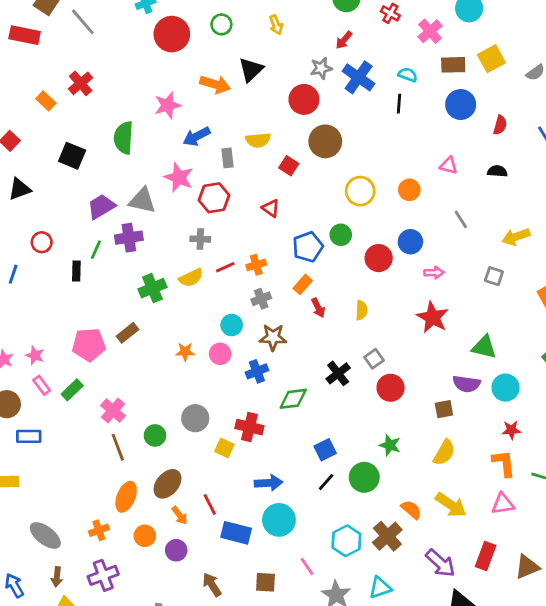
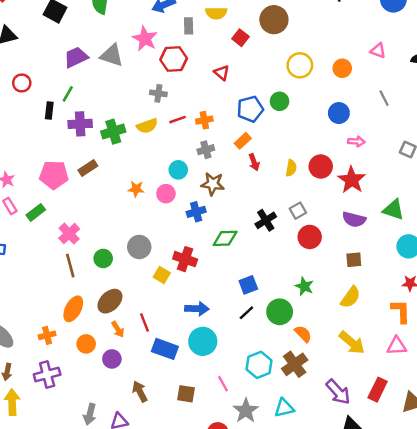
purple cross: (129, 238) -> (80, 124), moved
red circle: (379, 258) -> (321, 166), moved
purple semicircle: (466, 384) -> (354, 219), moved
orange semicircle: (411, 510) -> (303, 334), moved

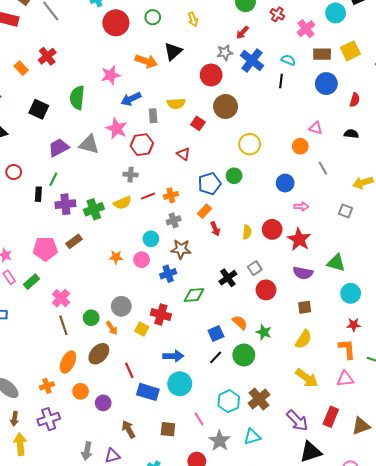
orange circle: (342, 68) -> (300, 146), moved
orange arrow: (118, 329) -> (112, 328), moved
orange semicircle: (303, 334) -> (240, 322), moved

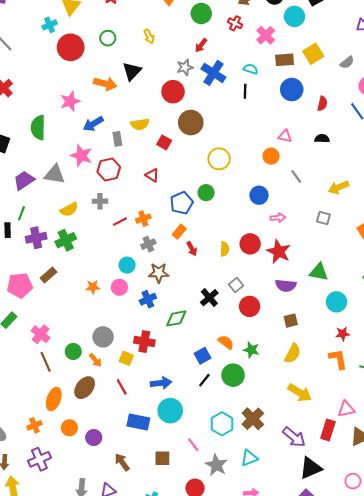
yellow semicircle: (122, 203) -> (69, 209), moved
red line: (129, 370) -> (122, 387), moved
pink triangle: (345, 379) -> (346, 409), moved

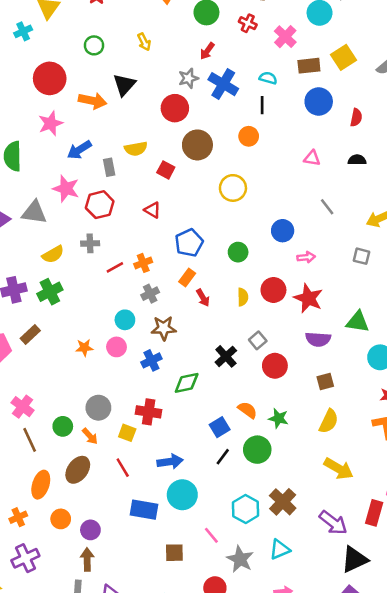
red circle: (71, 47) -> (50, 78), moved
orange circle: (271, 156) -> (249, 136), moved
green circle: (206, 193) -> (238, 252), moved
brown arrow: (122, 462) -> (87, 560), moved, turned 36

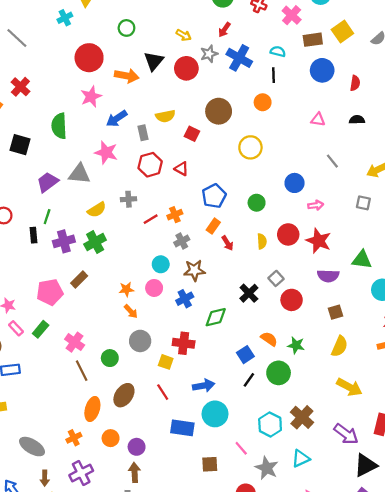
yellow arrow: (144, 42) -> (184, 35), moved, turned -32
red circle: (175, 108) -> (186, 68), moved
red hexagon: (100, 205) -> (150, 165), moved
orange arrow: (90, 436) -> (131, 311), moved

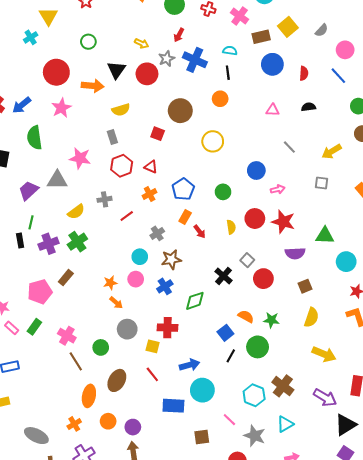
yellow semicircle: (165, 116) -> (121, 110), moved
blue arrow: (117, 119) -> (22, 105), moved
orange cross: (175, 215) -> (150, 194), moved

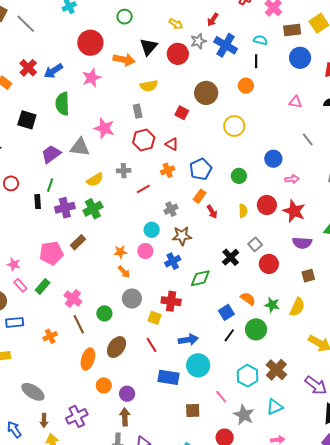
yellow semicircle: (312, 317) -> (297, 307), moved
orange cross: (74, 424) -> (50, 336), moved

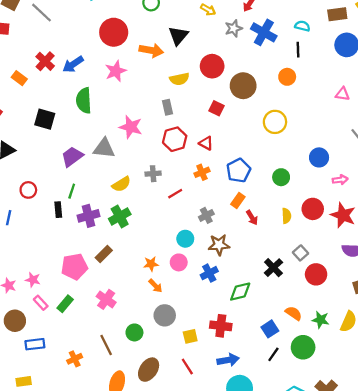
red circle: (178, 54) -> (212, 66), moved
pink cross: (73, 298) -> (106, 299), moved
red cross: (171, 301) -> (221, 326), moved
yellow square: (155, 318) -> (190, 336), turned -32

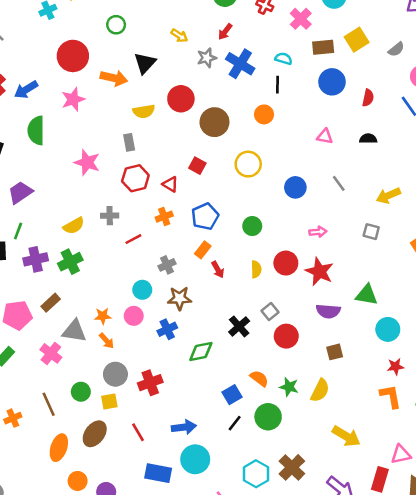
red square: (216, 108) -> (197, 166), moved
gray triangle: (104, 148) -> (74, 331), moved
blue circle: (319, 157) -> (295, 187), moved
red cross: (221, 326) -> (150, 383), moved, turned -30
yellow square: (190, 336) -> (109, 401), moved

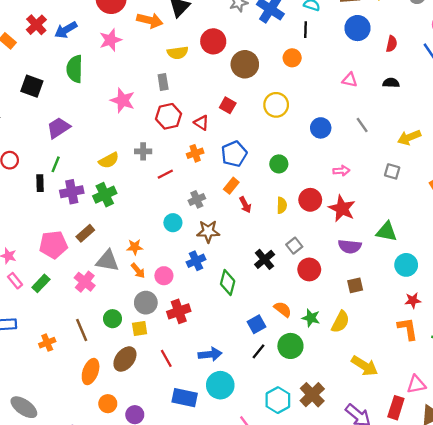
pink circle: (134, 316) -> (164, 276), moved
green diamond: (201, 351) -> (228, 282), turned -65

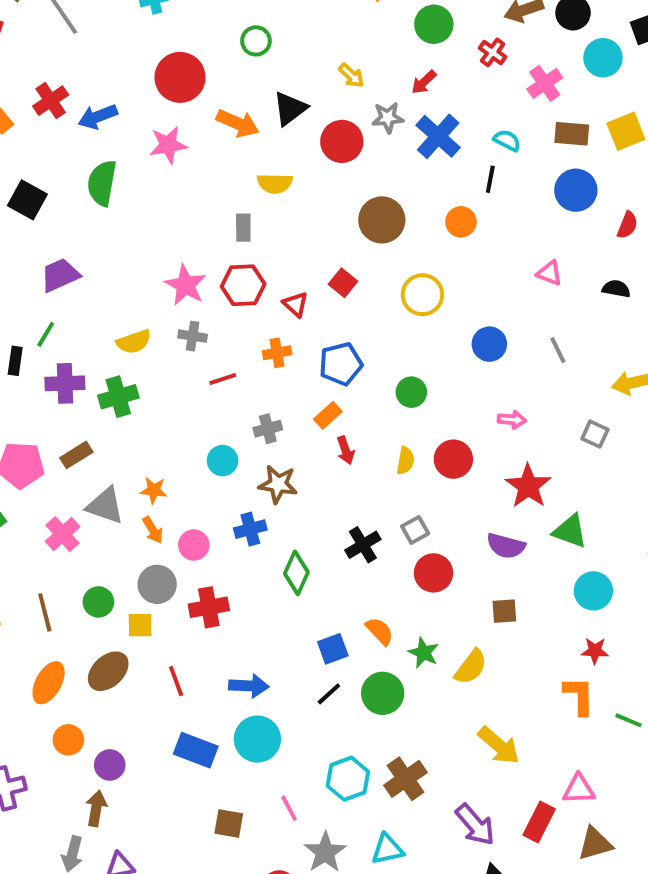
red circle: (213, 41) -> (342, 141), moved
pink star: (123, 100) -> (186, 285), moved
red star: (342, 209) -> (528, 486), moved

